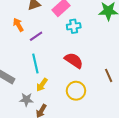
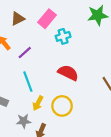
yellow circle: (76, 91) -> (62, 106), moved

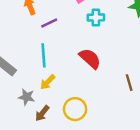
yellow circle: (62, 106) -> (75, 109), moved

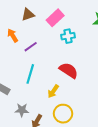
cyan line: (44, 55) -> (30, 74), turned 30
yellow arrow: (48, 82) -> (53, 91), moved

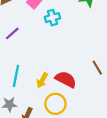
red semicircle: (69, 70) -> (66, 79), moved
cyan line: (30, 74) -> (16, 76), moved

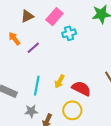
yellow arrow: (42, 80) -> (60, 81), moved

